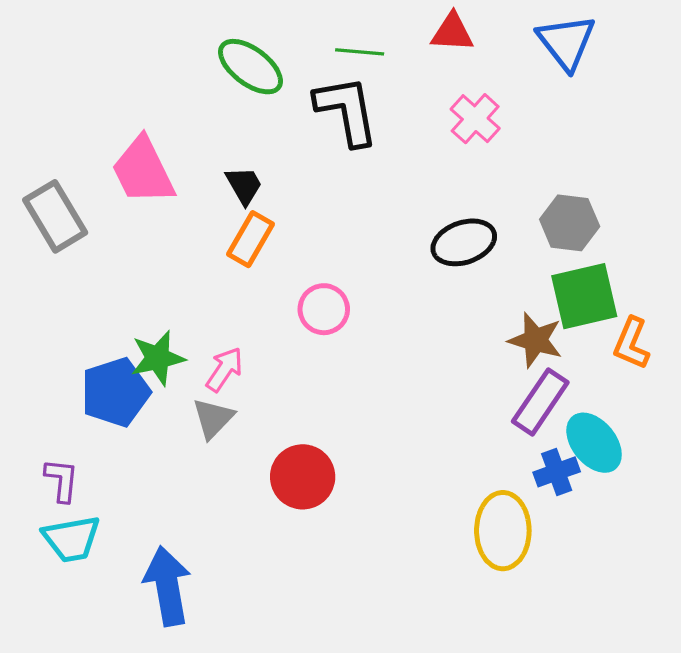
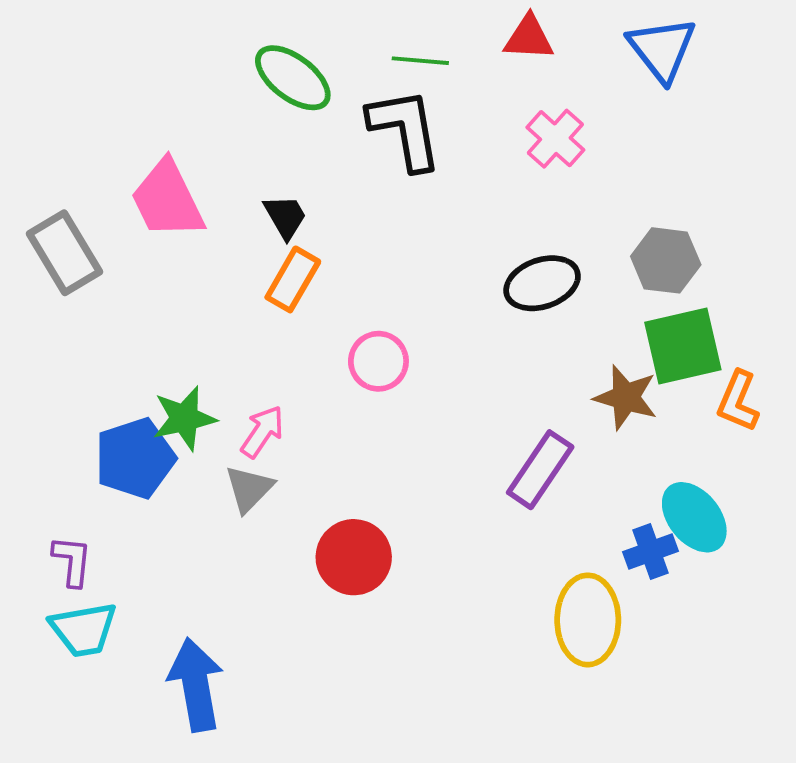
purple rectangle: (540, 402) -> (540, 470), moved

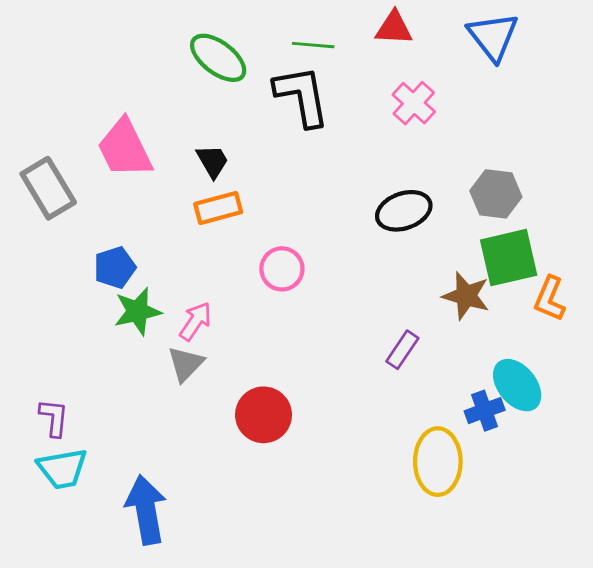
orange rectangle: (293, 279) -> (218, 208), turned 45
blue pentagon: (135, 458) -> (115, 267), moved, size x0.7
purple rectangle: (540, 470) -> (402, 350), size x0.7

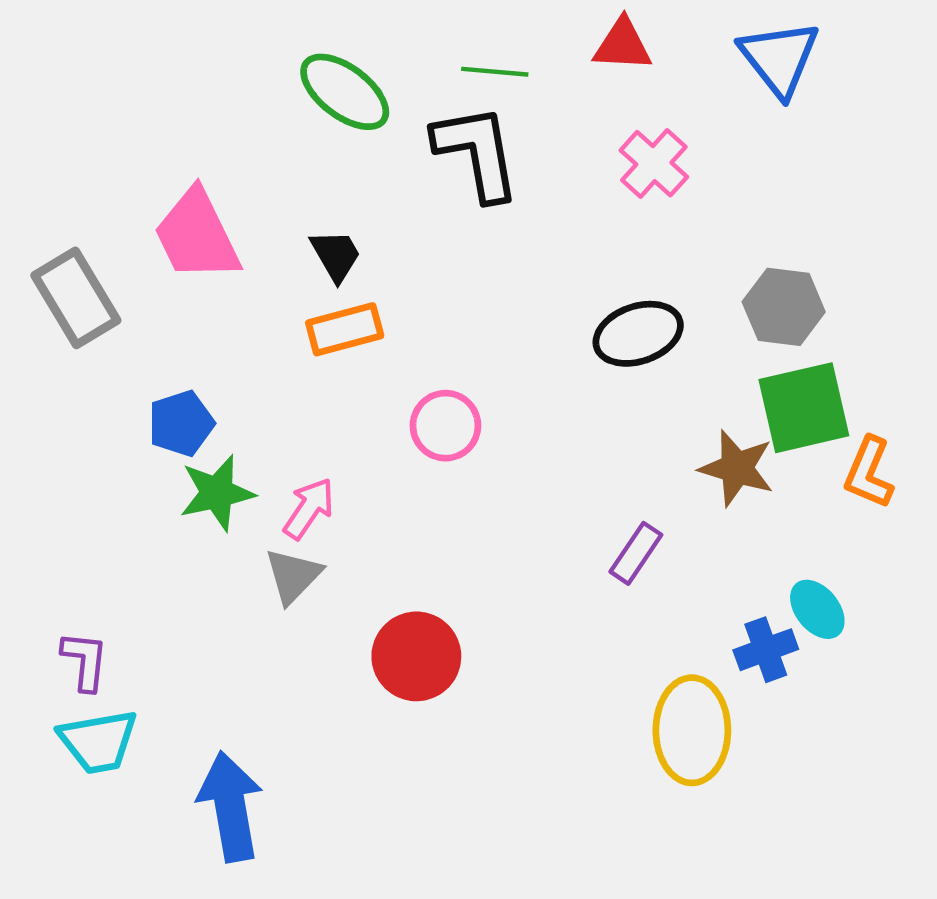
cyan ellipse: (517, 385) -> (817, 609), size x0.7

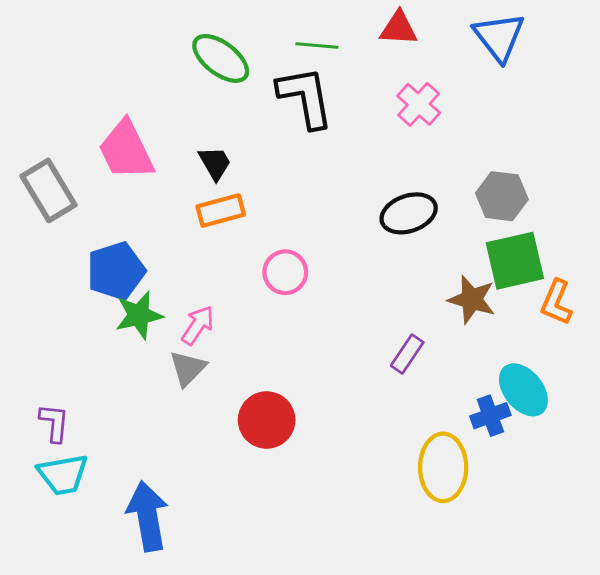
blue pentagon: (181, 423) -> (116, 271), size x1.4
cyan ellipse: (817, 609) -> (523, 390), size x1.4

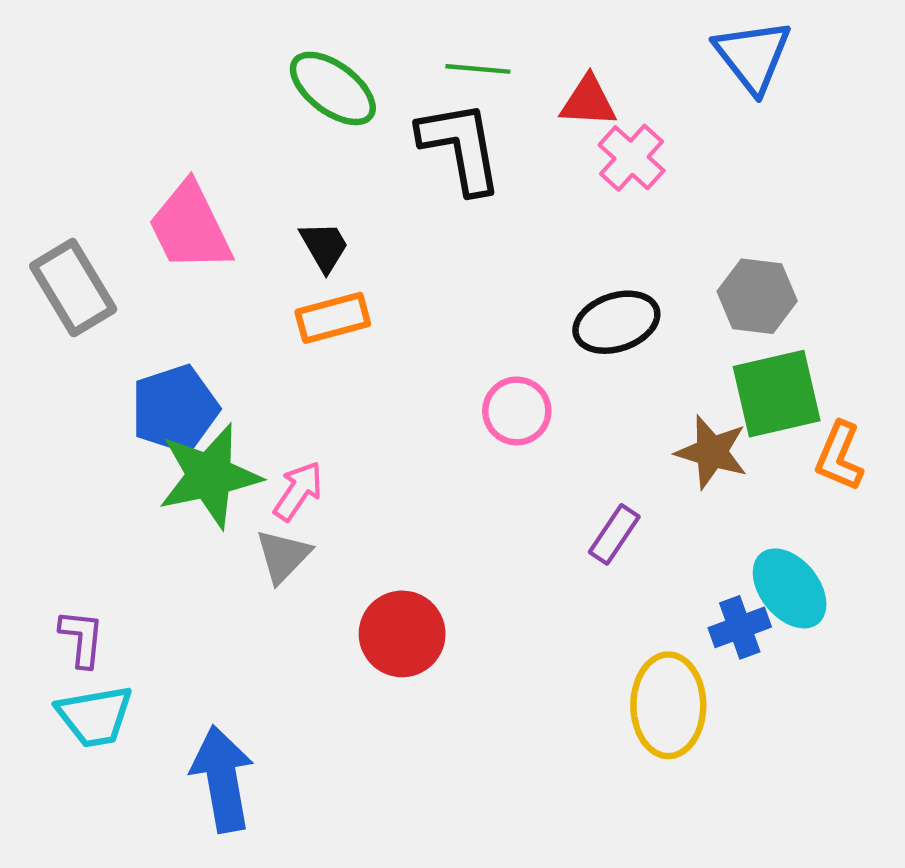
red triangle: (399, 28) -> (588, 101), moved
pink circle: (285, 272) -> (517, 411), moved
green star: (139, 315) -> (209, 476), size x1.4

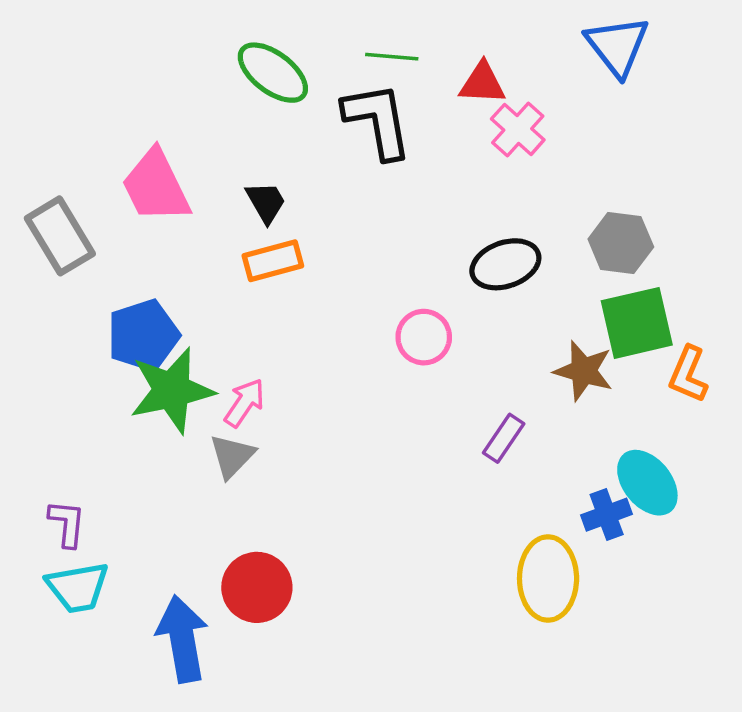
red circle: (402, 634) -> (257, 587), moved

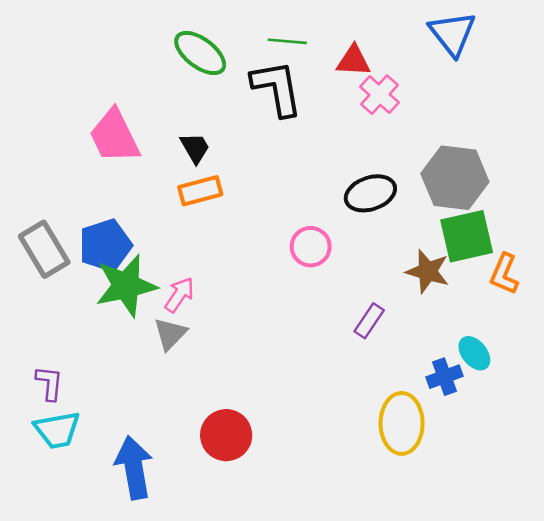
gray rectangle: (60, 236) -> (44, 249), moved
gray hexagon: (621, 243) -> (455, 178), size x1.4
cyan ellipse: (647, 483) -> (474, 353), size x0.7
red circle: (257, 587) -> (226, 435), moved

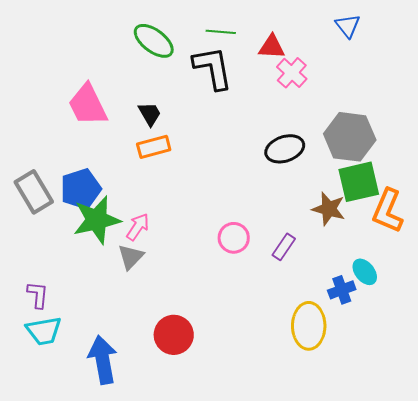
blue triangle: (452, 34) -> (348, 26), size x0.7
pink circle: (311, 247) -> (234, 238), moved
orange L-shape: (504, 274) -> (388, 211), size x1.4

